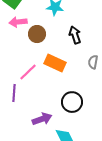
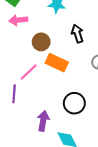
brown circle: (37, 34) -> (41, 42), moved
purple arrow: (42, 119) -> (43, 121), turned -60

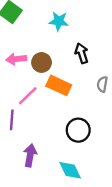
pink arrow: (18, 20) -> (16, 59), moved
purple arrow: (43, 121) -> (30, 155), moved

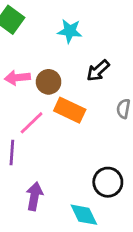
black arrow: (82, 53) -> (98, 71), turned -114
black circle: (78, 130) -> (108, 182), moved

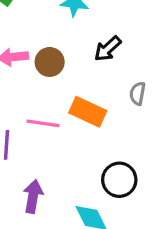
orange rectangle: (70, 110) -> (88, 112), moved
pink line: (32, 123) -> (43, 123), moved, turned 52

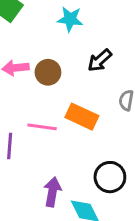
purple arrow: (33, 196) -> (52, 192), moved

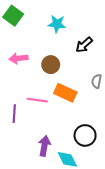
black arrow: (100, 60) -> (84, 45), moved
brown circle: (48, 72) -> (51, 65), moved

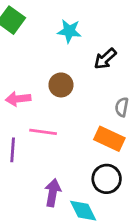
pink arrow: (18, 58) -> (18, 99), moved
orange rectangle: (65, 93) -> (109, 139), moved

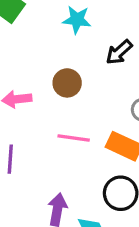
pink line: (43, 132) -> (74, 138), moved

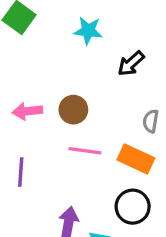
brown circle: (67, 83) -> (73, 110), moved

